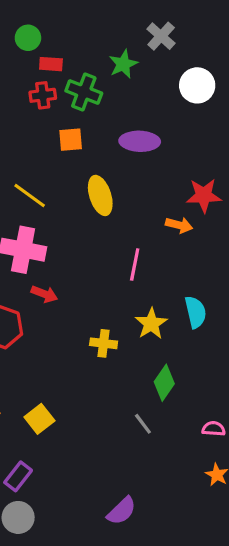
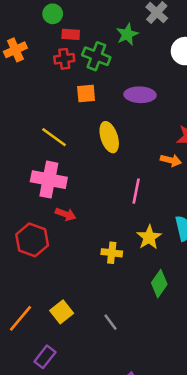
gray line: (143, 424) -> (110, 322), moved

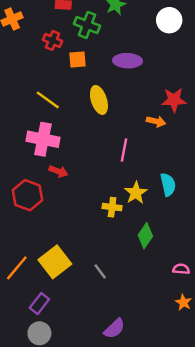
red cross: (64, 59) -> (53, 40), moved, turned 30
yellow cross: (112, 253) -> (112, 207), moved
yellow square: (62, 312) -> (55, 262), size x1.5

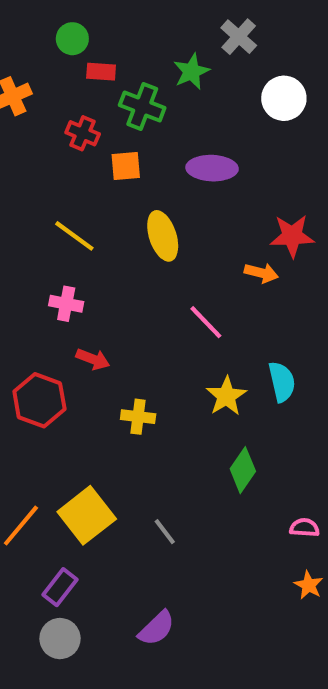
pink cross: (43, 139) -> (66, 304), size x0.6
pink line: (124, 150) -> (206, 322), turned -55
yellow cross: (112, 207) -> (138, 417), moved
purple semicircle: (114, 329) -> (157, 628), moved

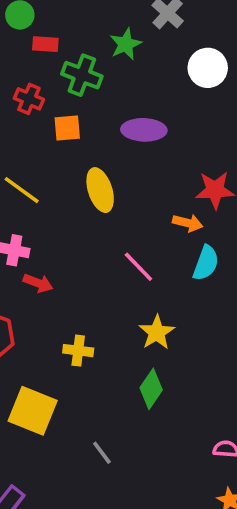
red arrow: (93, 359) -> (38, 283), moved
cyan semicircle: (282, 382) -> (206, 263), moved, turned 33
green diamond: (243, 470) -> (151, 389), moved
yellow square: (87, 515) -> (33, 411), moved, turned -30

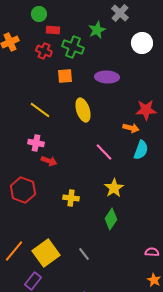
red cross: (29, 99) -> (44, 51), moved
yellow square: (33, 411) -> (46, 253), moved, turned 32

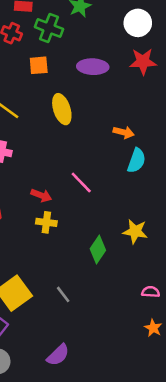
red star: (146, 110) -> (143, 62), moved
pink line: (104, 152) -> (81, 182), moved
red arrow: (49, 161) -> (41, 195), moved
yellow star: (114, 188) -> (135, 231), moved, turned -30

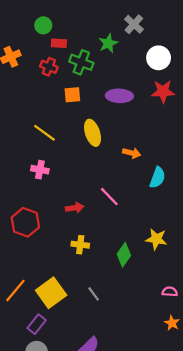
orange arrow: (124, 132) -> (132, 153), moved
red arrow: (41, 195) -> (75, 208), turned -30
yellow cross: (46, 222) -> (80, 245), moved

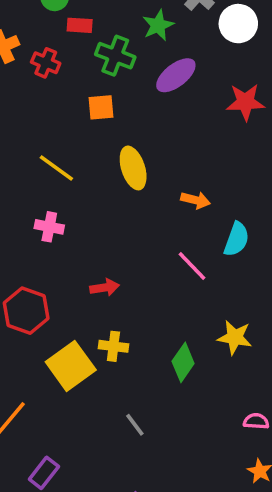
white circle: (159, 58) -> (238, 24), moved
red cross: (49, 67) -> (46, 63), moved
purple ellipse: (119, 96) -> (176, 75), moved, turned -40
pink line: (109, 197) -> (192, 266), moved
yellow square: (51, 293) -> (71, 366), moved

